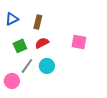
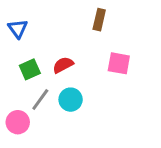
blue triangle: (12, 19) -> (18, 29), turned -40
brown rectangle: (38, 22) -> (99, 20), moved

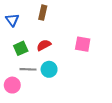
brown rectangle: (99, 20) -> (43, 13), moved
gray line: (40, 100) -> (28, 69), turned 56

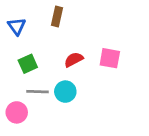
red semicircle: (44, 45) -> (74, 60), moved

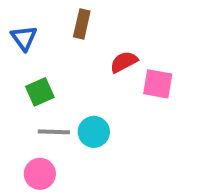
red semicircle: (74, 60) -> (124, 62), moved
pink circle: (17, 112) -> (40, 174), moved

